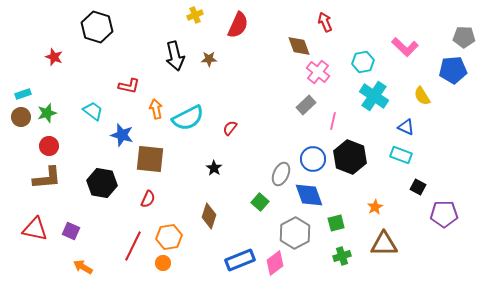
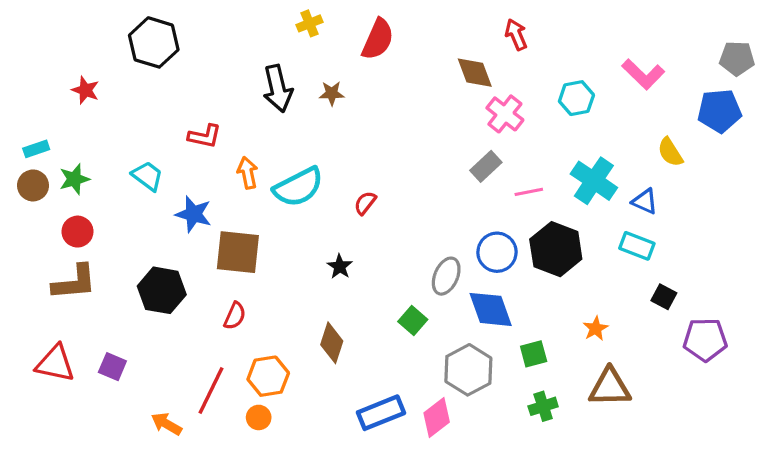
cyan cross: (374, 96) -> (594, 181), moved
pink line: (333, 121) -> (529, 192), turned 66
orange arrow: (83, 267) -> (166, 424), moved

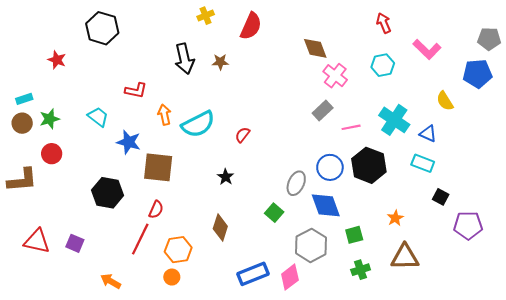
red arrow: (516, 35) -> (384, 23), moved
brown L-shape: (74, 282) -> (22, 180), moved
red line: (211, 390) -> (140, 239), moved

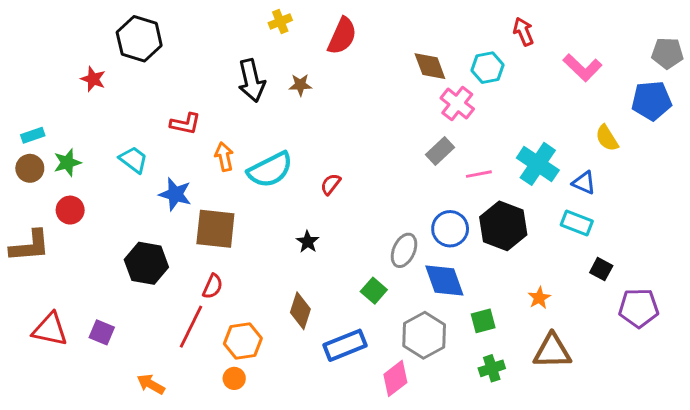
red star: (57, 60) -> (93, 79), moved
cyan hexagon: (383, 65) -> (487, 68), moved
blue rectangle: (253, 274) -> (345, 345), moved

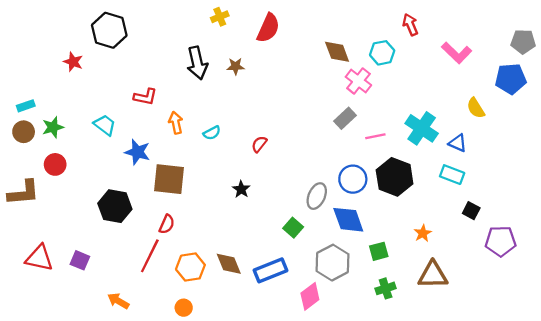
cyan semicircle: (270, 170) -> (212, 133), size x0.5
brown diamond: (300, 311) -> (229, 264), moved, turned -40
orange circle: (234, 378) -> (184, 308), moved

